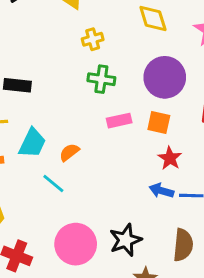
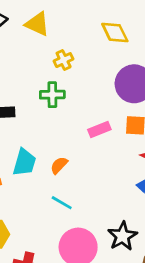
green cross: (101, 79) -> (52, 95), moved
cyan line: (53, 183) -> (62, 203), moved

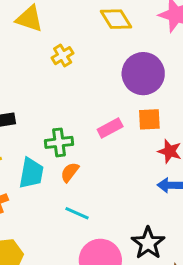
green cross: (52, 95) -> (59, 142), moved

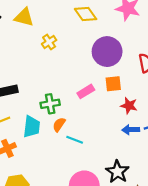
cyan line: (77, 213) -> (75, 140), moved

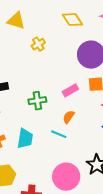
orange semicircle: (59, 125) -> (69, 117), moved
cyan trapezoid: (32, 127) -> (25, 138), moved

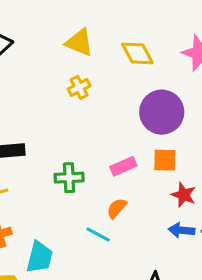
yellow triangle: (16, 21) -> (79, 42), moved
cyan trapezoid: (25, 138) -> (39, 257), moved

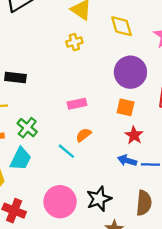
pink rectangle: (123, 166) -> (77, 104), moved
green cross: (69, 178) -> (27, 128), moved, turned 30

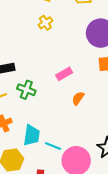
green cross: (27, 128) -> (26, 90), moved
cyan line: (66, 151) -> (53, 146), moved

